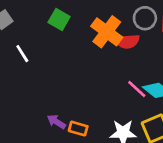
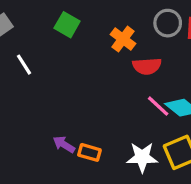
orange cross: (107, 32) -> (123, 39), size x0.7
red semicircle: (127, 41) -> (147, 66), moved

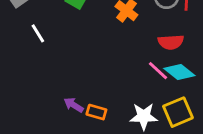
red semicircle: (147, 66) -> (171, 42), moved

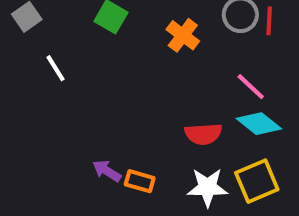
red semicircle: (171, 42) -> (203, 134), moved
pink line: (158, 71) -> (251, 87), moved

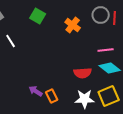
pink line: (251, 87) -> (106, 50), turned -49
orange rectangle: (140, 181) -> (52, 96), turned 48

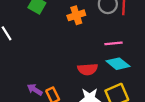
orange cross: (73, 25) -> (76, 15), turned 35

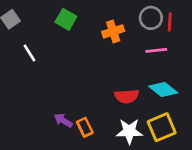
pink line: (113, 43) -> (156, 50), moved

